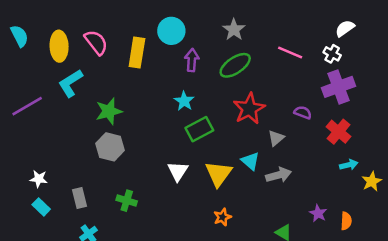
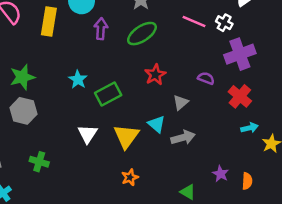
white cross: (332, 54) -> (224, 23), moved
cyan star: (184, 101) -> (78, 79), moved
red star: (249, 109) -> (155, 75), size x0.7

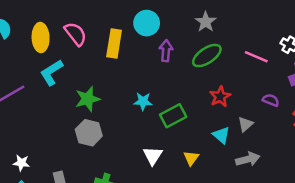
pink line: (194, 21) -> (256, 57), moved
cyan star: (78, 79) -> (143, 101), turned -30
cyan triangle: (156, 124) -> (221, 135), moved
yellow triangle: (126, 136) -> (191, 158), size x0.6

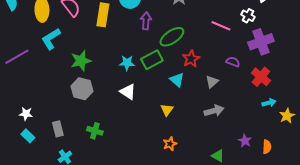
green ellipse: (207, 56) -> (172, 37), moved
green rectangle: (173, 116) -> (152, 60), moved
cyan triangle: (221, 135) -> (177, 80), moved
white triangle: (153, 156) -> (128, 92), moved, turned -30

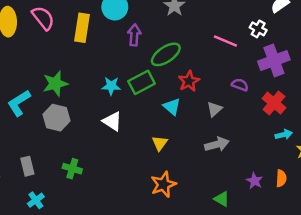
cyan L-shape: (51, 39) -> (19, 103), moved
orange star: (170, 144) -> (163, 184), size x1.5
orange semicircle: (267, 147) -> (281, 178), moved

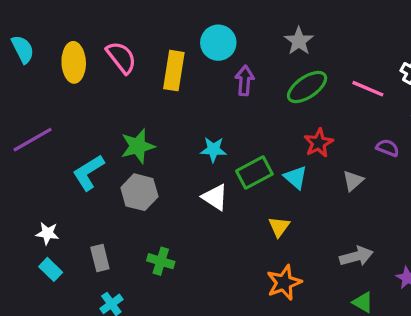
green ellipse: (166, 54) -> (307, 87), moved
green rectangle: (142, 82) -> (254, 172), moved
gray arrow: (217, 144) -> (356, 256), moved

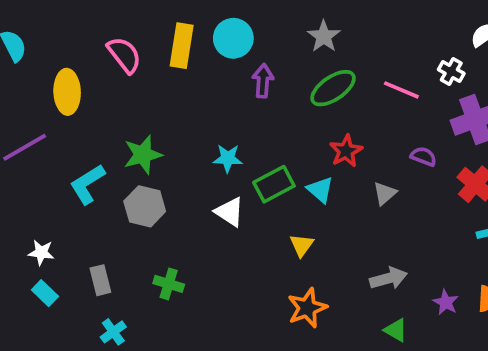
yellow ellipse: (74, 62) -> (67, 92), moved
yellow rectangle: (174, 71) -> (182, 46), moved

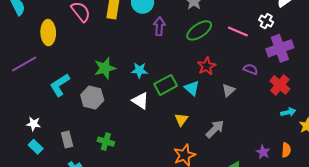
green star: (143, 155) -> (105, 68), moved
gray arrow: (388, 278) -> (215, 129), moved, turned -30

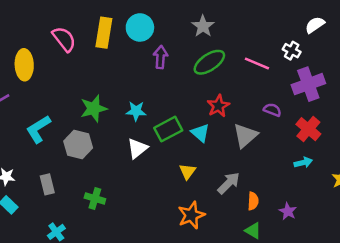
gray triangle: (229, 90) -> (245, 135), size x1.5
white triangle: (140, 101) -> (137, 148), turned 48
cyan arrow: (288, 112) -> (303, 162), moved
gray rectangle: (67, 139) -> (47, 184), moved
orange semicircle: (286, 150) -> (253, 201), moved

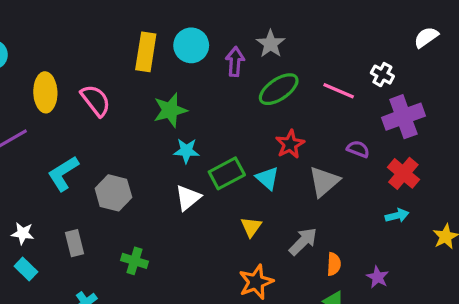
white semicircle: (315, 25) -> (426, 37), moved
pink semicircle: (64, 39) -> (96, 100), moved
purple arrow: (160, 57) -> (235, 62), moved
green star: (94, 108) -> (170, 110), moved

